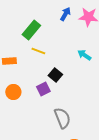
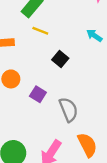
purple square: (43, 89) -> (38, 94), moved, turned -32

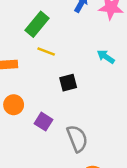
black square: (60, 59) -> (68, 83), turned 35

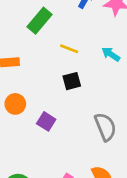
yellow line: (46, 52) -> (69, 49), moved
gray semicircle: (77, 138) -> (105, 127), moved

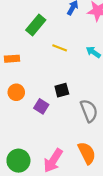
black square: (72, 81) -> (62, 90), moved

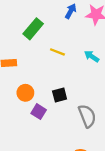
orange circle: (16, 92) -> (25, 93), moved

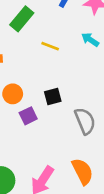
cyan arrow: (92, 56) -> (90, 40), moved
purple square: (39, 112) -> (28, 116), turned 32

